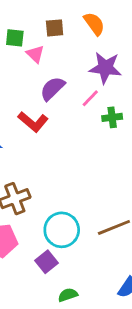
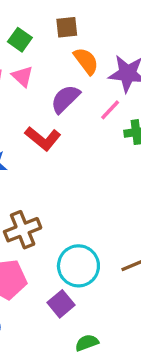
orange semicircle: (94, 24) -> (86, 61), moved
green square: (15, 38) -> (20, 40), turned 30
pink triangle: (35, 54) -> (22, 76), moved

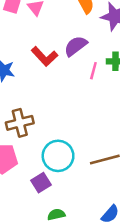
purple semicircle: (65, 99) -> (76, 46), moved
pink line: (110, 110) -> (93, 71), moved, turned -36

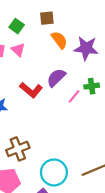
pink line: (93, 71) -> (74, 96), turned 32

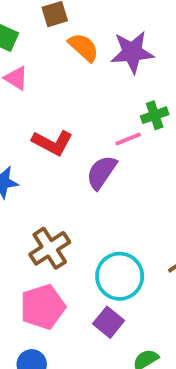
purple semicircle: (56, 78) -> (101, 172), moved
pink line: (74, 96) -> (128, 139), turned 40

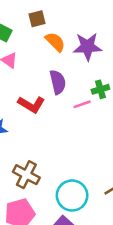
purple semicircle: (101, 172) -> (58, 82), moved, turned 130
brown cross: (50, 248) -> (26, 175), turned -32

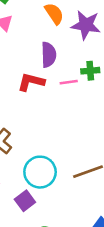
red L-shape: (31, 104) -> (31, 82), moved, turned 152

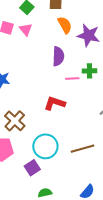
red L-shape: (31, 82) -> (55, 103), moved

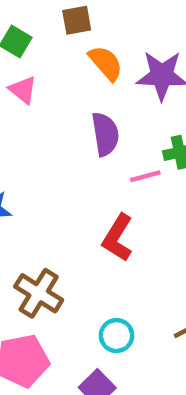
red L-shape: (55, 103) -> (118, 238), turned -65
cyan circle: (45, 146) -> (116, 336), size x0.6

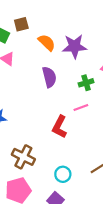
brown square: (77, 20) -> (21, 24), moved
pink line: (145, 176) -> (81, 108), moved

